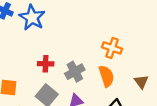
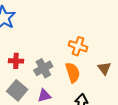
brown triangle: (141, 82) -> (104, 68), moved

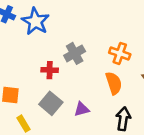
gray cross: (43, 68) -> (75, 53), moved

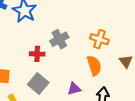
purple triangle: (82, 109) -> (74, 89), moved

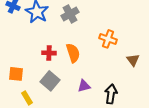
gray cross: (59, 39) -> (70, 14), moved
orange semicircle: (94, 66) -> (73, 53), moved

